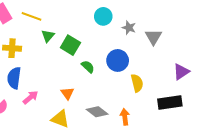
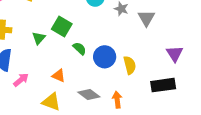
green triangle: (48, 36) -> (39, 38), moved
blue circle: (118, 60) -> (105, 57), moved
purple triangle: (181, 72) -> (175, 54), turned -30
orange triangle: (67, 93) -> (59, 76), turned -32

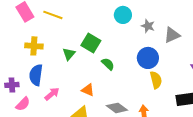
gray triangle: (146, 18) -> (172, 35), turned 36
blue circle: (105, 57) -> (148, 58), moved

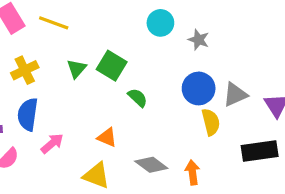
gray triangle: (172, 35) -> (235, 95), moved
yellow cross: (34, 46) -> (25, 70), turned -30
green triangle: (69, 54) -> (77, 69), moved

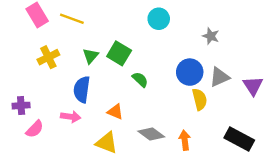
gray star: (199, 40) -> (211, 36), moved
blue semicircle: (28, 114) -> (82, 89), moved
pink arrow: (52, 143) -> (71, 117), turned 48
black rectangle: (260, 151) -> (239, 139), moved, turned 36

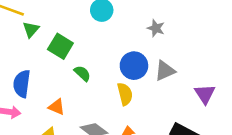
green triangle: (91, 56) -> (31, 29), moved
purple triangle: (253, 86) -> (205, 94), moved
yellow semicircle: (200, 99) -> (125, 94), moved

